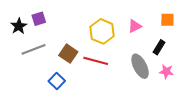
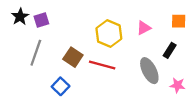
black star: (19, 26) -> (20, 17), moved
gray line: (34, 49) -> (36, 53), turned -50
pink star: (166, 71) -> (177, 85), moved

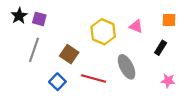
purple square: (41, 20) -> (39, 19), turned 32
pink triangle: (144, 28) -> (136, 26), turned 48
red line: (102, 65) -> (94, 79), moved
gray ellipse: (149, 71) -> (127, 67), moved

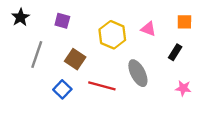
purple square: (39, 19) -> (62, 21), moved

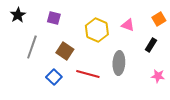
orange square: (184, 22) -> (159, 19), turned -32
gray ellipse: (138, 73) -> (119, 63), turned 30

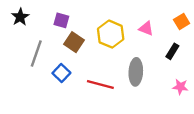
brown square: (65, 51) -> (74, 42), moved
blue square: (54, 77) -> (61, 73), moved

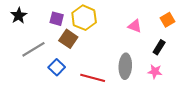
yellow hexagon: (111, 34) -> (84, 18), moved
gray line: (36, 54) -> (33, 49), turned 40
pink star: (180, 87) -> (155, 72), moved

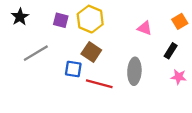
brown square: (68, 39) -> (91, 52), moved
blue square: (57, 67) -> (73, 69), moved, turned -35
pink star: (155, 72) -> (179, 77), moved

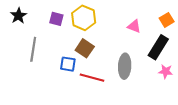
black rectangle: (171, 51) -> (158, 47), size x1.6
gray line: (36, 53) -> (33, 49), turned -50

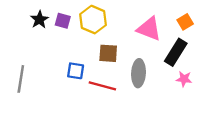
black star: (18, 16) -> (39, 20), moved
pink triangle: (134, 26) -> (149, 29), size x1.6
brown square: (85, 48) -> (108, 53), moved, turned -30
gray line: (33, 49) -> (21, 79), moved

